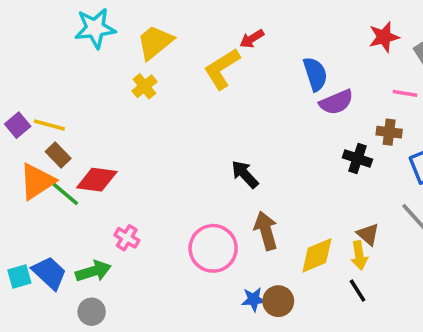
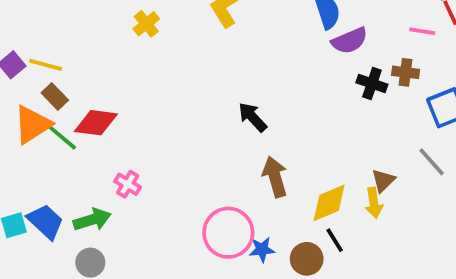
black cross: (357, 158) -> (372, 84), moved
brown triangle: (368, 234) -> (383, 180), turned 35
pink circle: (213, 248) -> (228, 233), moved
black line: (357, 291) -> (335, 240), moved
brown circle: (278, 301) -> (307, 259), moved

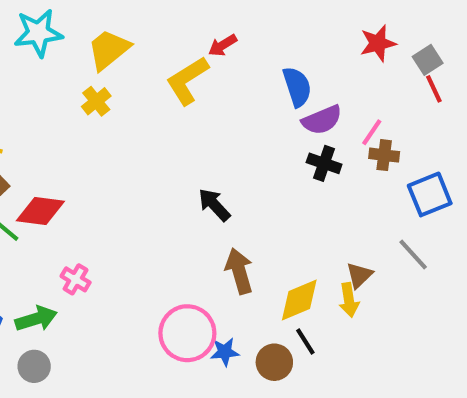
pink line: (422, 31) -> (372, 132), moved, turned -65
black cross: (372, 84) -> (324, 163), moved

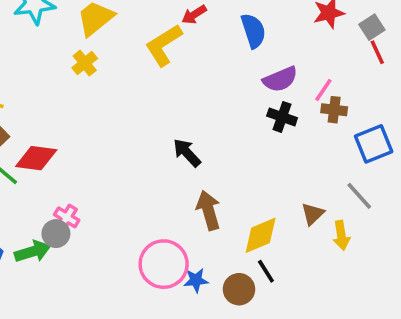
blue semicircle: (297, 87) -> (253, 31), moved
yellow arrow: (349, 300) -> (341, 235), moved
gray circle: (34, 366) -> (56, 234), moved

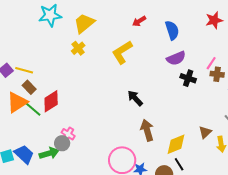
yellow L-shape: (164, 45) -> (122, 52), moved
purple semicircle: (280, 79) -> (176, 58), moved
red diamond: (36, 158) -> (51, 101), turned -40

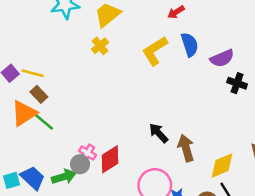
blue semicircle: (172, 30) -> (190, 45), moved
black arrow: (135, 98) -> (159, 133), moved
red diamond: (51, 101) -> (110, 159), moved

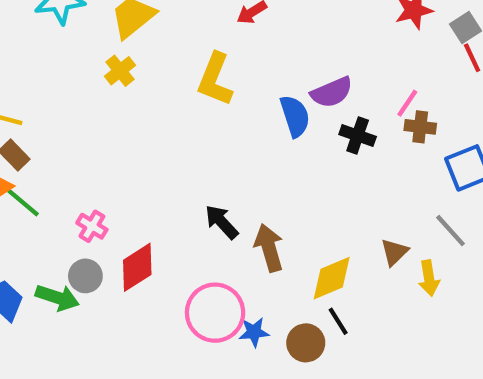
blue semicircle: (190, 45) -> (295, 116), moved
yellow L-shape: (155, 51) -> (215, 79), turned -36
pink cross: (88, 153) -> (92, 226), moved
green arrow: (64, 177) -> (57, 298), turned 35

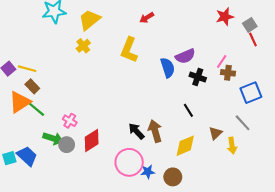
black arrow: (222, 222) -> (136, 131), moved
green arrow: (57, 298) -> (53, 138), moved
black line: (338, 321) -> (188, 110), moved

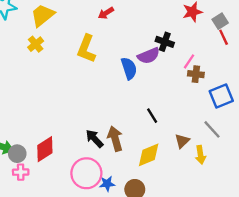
black cross: (198, 77) -> (165, 42), moved
pink cross: (70, 121) -> (21, 172), moved, turned -32

